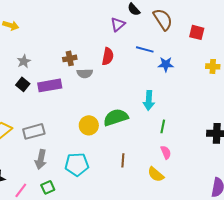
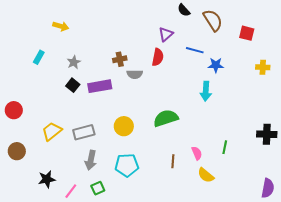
purple triangle: (118, 24) -> (166, 34), moved
cyan arrow: (149, 100) -> (206, 91), moved
yellow circle: (89, 125) -> (124, 126), moved
green line: (163, 126) -> (225, 147), moved
pink semicircle: (166, 152) -> (197, 153), moved

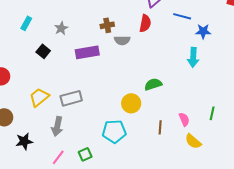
black square: (73, 85) -> (43, 51), moved
green semicircle: (166, 118) -> (153, 84), size x0.7
yellow circle: (124, 126) -> (131, 103), moved
gray arrow: (91, 160) -> (57, 126), moved
black star: (47, 179) -> (24, 141), moved

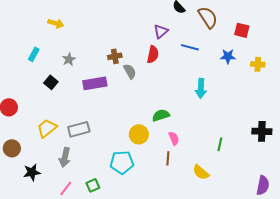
blue star: (203, 31) -> (228, 56), moved
gray semicircle: (122, 40) -> (130, 71), turned -119
pink semicircle: (184, 119) -> (174, 138), moved

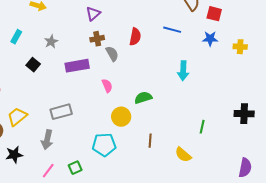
red square: (242, 30) -> (214, 14), moved
purple triangle: (161, 31) -> (93, 14), moved
yellow trapezoid: (47, 128) -> (17, 117), moved
pink semicircle: (174, 138) -> (107, 86), moved

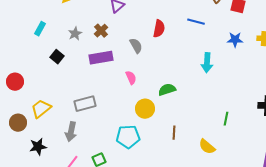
brown cross: (97, 39) -> (101, 31), moved, turned -32
blue star: (210, 39) -> (235, 40), moved

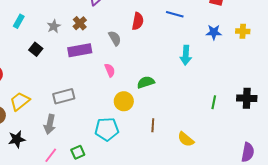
green line: (226, 119) -> (214, 102), moved

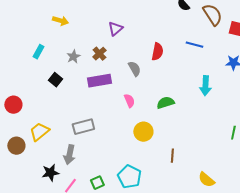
green semicircle: (146, 82) -> (165, 103), moved
cyan pentagon: (107, 129) -> (129, 177), moved, turned 30
black star: (17, 139) -> (50, 173), moved
yellow semicircle: (186, 139) -> (206, 180), moved

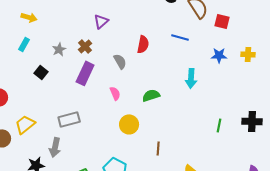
yellow arrow: (60, 21) -> (29, 17), moved
purple rectangle: (99, 81) -> (85, 73), turned -55

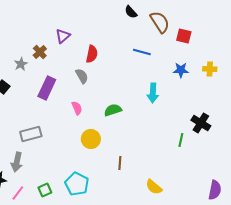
red semicircle: (143, 44) -> (92, 54), moved
brown cross: (85, 46) -> (40, 52), moved
black cross: (252, 121) -> (201, 123), moved, turned 30

